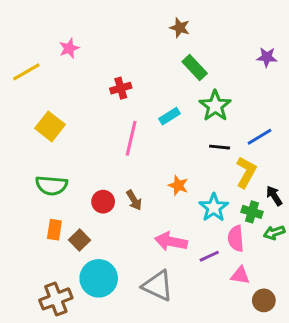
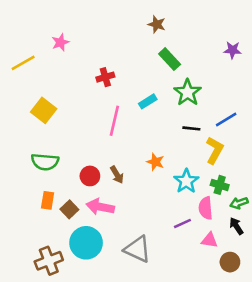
black arrow: (274, 196) -> (236, 226), moved
pink arrow: (171, 241) -> (100, 207), moved

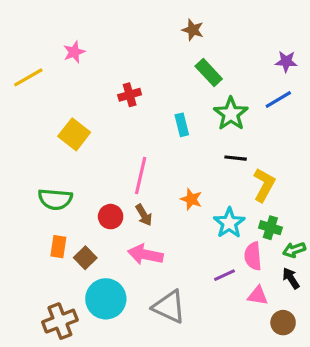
cyan rectangle: (148, 101) -> (182, 125), turned -72
yellow square: (44, 110) -> (74, 134), moved
blue line: (226, 119) -> (278, 99), moved
pink line: (114, 121) -> (141, 175), moved
pink arrow: (100, 207) -> (145, 255), moved

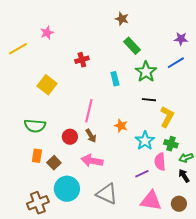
pink triangle: (258, 296) -> (151, 201), moved, size x1.6

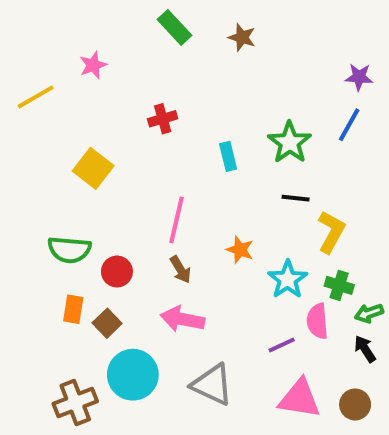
green rectangle: (132, 46) -> (174, 27), moved
blue line: (176, 63) -> (349, 125), turned -30
red circle: (70, 137) -> (117, 272), moved

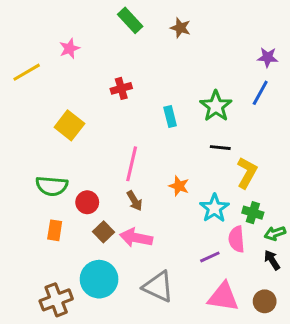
brown square: (107, 323) -> (103, 232), moved

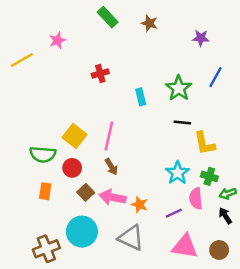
purple star: (268, 57) -> (201, 38), moved
yellow square: (69, 125) -> (75, 136), moved
yellow L-shape: (247, 173) -> (204, 143), turned 140
orange star: (179, 186) -> (140, 205), moved

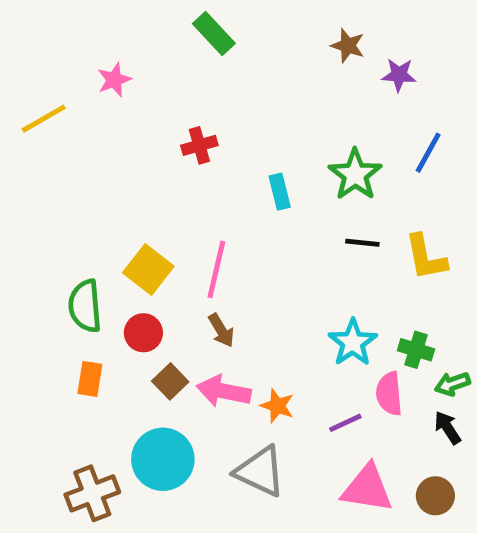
brown star: (149, 23) -> (348, 46), moved
yellow L-shape: (204, 143) -> (426, 257), moved
green semicircle: (43, 154) -> (85, 306), turned 80

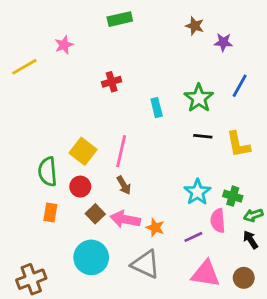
green rectangle: (214, 33) -> (120, 19), turned -60
brown cross: (92, 493) -> (31, 279), moved

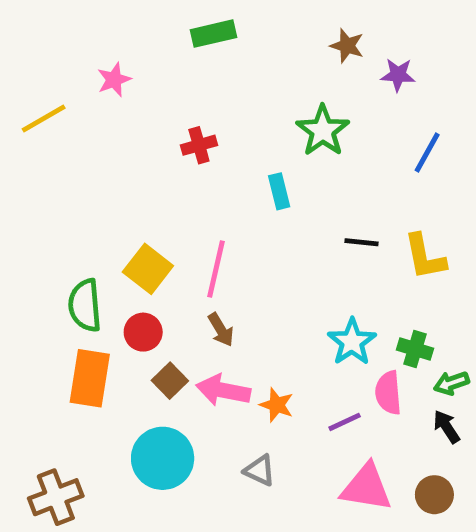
green star: (199, 98) -> (323, 131), moved
orange rectangle: (50, 212) -> (90, 378), size x1.6
gray triangle: (146, 264) -> (260, 470), size x0.6

